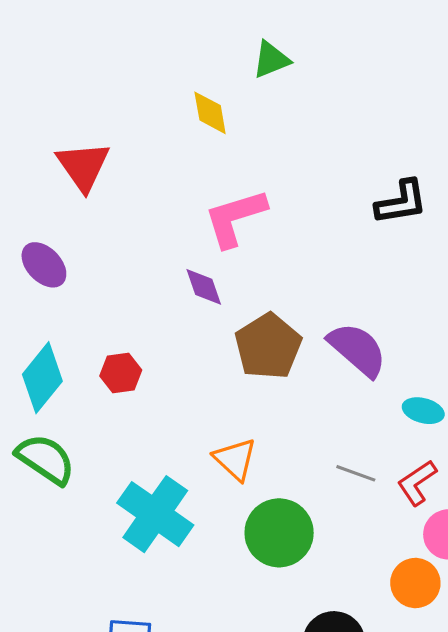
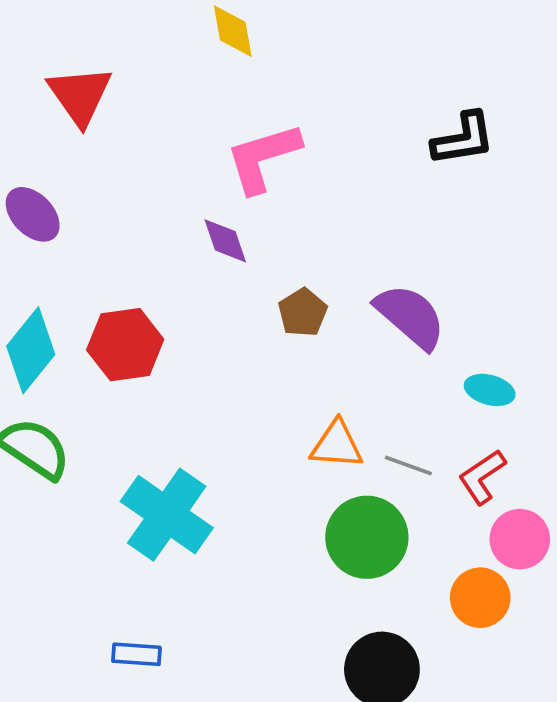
brown pentagon: (268, 346) -> (303, 313), size x0.6
red hexagon: (121, 373) -> (125, 345), size x1.5
orange triangle: (235, 459) -> (337, 445), moved, turned -39
green circle: (279, 533) -> (367, 537), moved

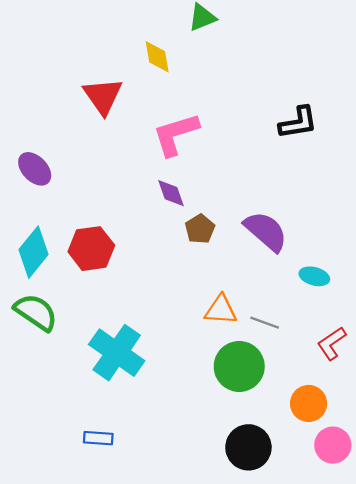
red triangle: (80, 95) -> (103, 96), moved
purple diamond: (225, 241) -> (171, 193), moved
red L-shape: (482, 477) -> (332, 343), moved
pink circle: (520, 539) -> (333, 445), moved

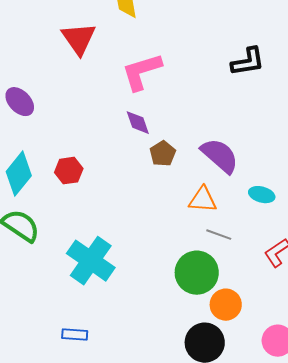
red hexagon: (91, 249) -> (69, 171), size x0.7
orange triangle: (221, 310) -> (203, 200), moved
orange circle: (309, 403) -> (226, 305), moved

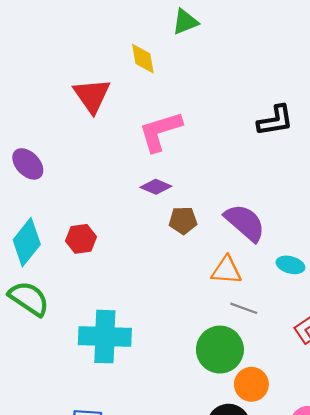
purple diamond: (138, 123) -> (156, 187), turned -48
brown pentagon: (163, 154) -> (183, 220), turned 30
cyan cross: (91, 261) -> (105, 337), turned -33

